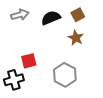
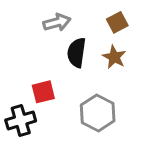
gray arrow: (20, 15) -> (57, 22), moved
black semicircle: (51, 18) -> (77, 53), moved, turned -60

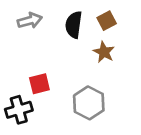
gray arrow: (57, 22) -> (30, 21), moved
black semicircle: (77, 53) -> (74, 25), moved

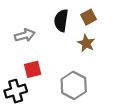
gray arrow: (30, 21) -> (25, 35), moved

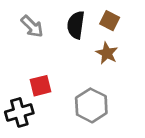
brown square: (88, 17) -> (110, 21), turned -35
gray arrow: (25, 35) -> (32, 26), moved, turned 60

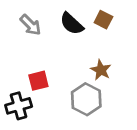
black semicircle: (76, 25) -> (72, 24), turned -55
brown star: (107, 53) -> (101, 70), moved

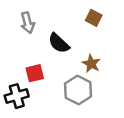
black semicircle: (72, 24) -> (59, 43), moved
gray arrow: (30, 25) -> (28, 23), turned 30

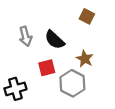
gray arrow: (28, 23) -> (25, 36), moved
red square: (35, 73) -> (47, 68), moved

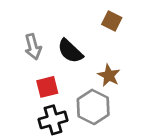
red square: (47, 68) -> (47, 87), moved
black cross: (15, 89) -> (53, 120), moved

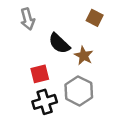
gray arrow: (33, 47) -> (28, 19), moved
brown star: (109, 75) -> (84, 56), moved

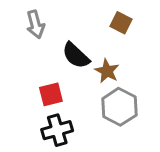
gray hexagon: (79, 91) -> (119, 107), moved

